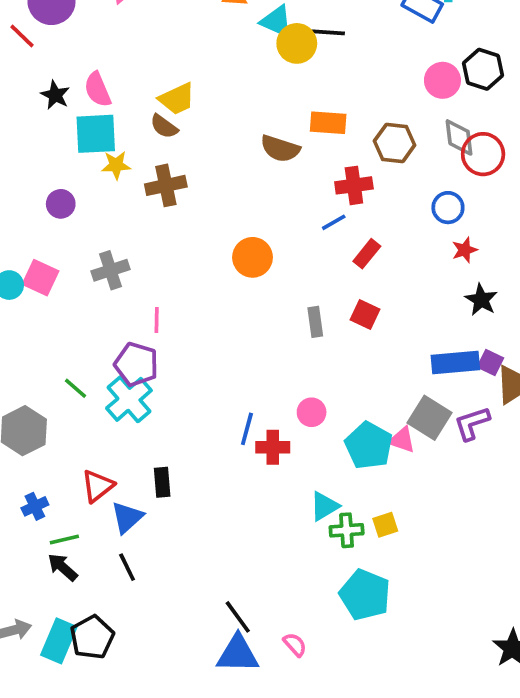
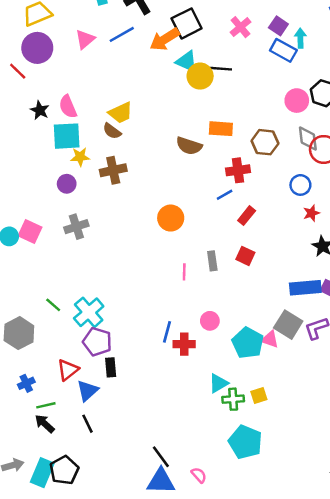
purple circle: (61, 204) -> (67, 184), moved
pink line: (157, 320) -> (184, 272), moved
purple pentagon: (136, 364) -> (97, 342), moved

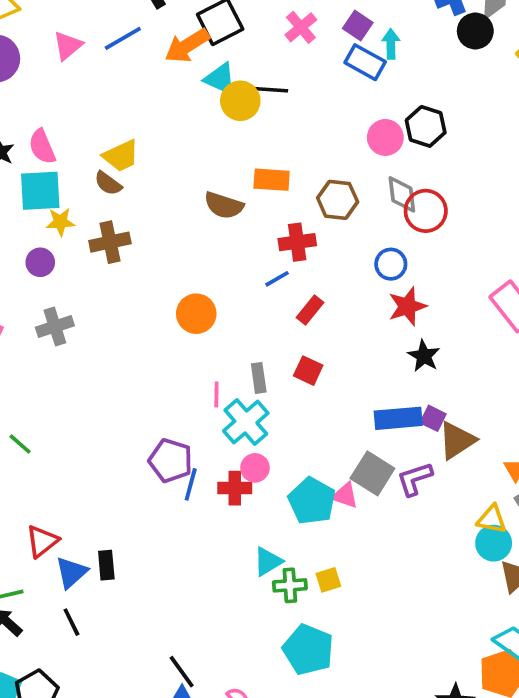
red star: (311, 213) -> (407, 306), size x1.5
cyan cross: (89, 312) -> (246, 422), moved
purple pentagon: (97, 342) -> (171, 461), moved
red cross: (184, 344) -> (235, 488), moved
black rectangle: (111, 367) -> (106, 565), moved

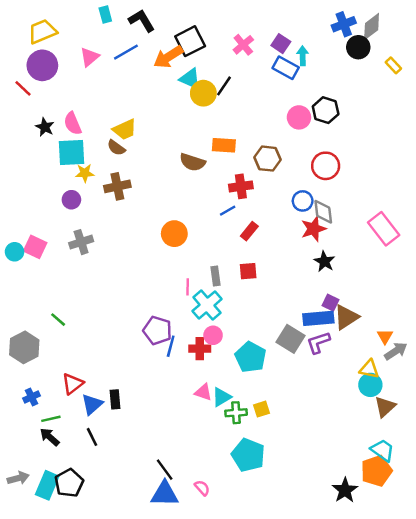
black line: (272, 90) -> (224, 86), turned -60
gray diamond: (402, 194) -> (323, 212), moved
red square: (308, 371) -> (248, 271), turned -30
blue rectangle: (398, 418) -> (318, 318), moved
pink triangle: (345, 495) -> (203, 392), moved

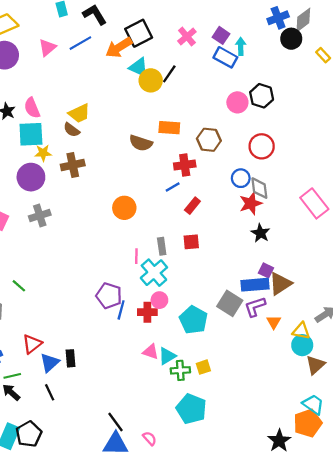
purple circle: (71, 200) -> (31, 177), size x1.6
orange triangle: (385, 336) -> (274, 322), moved

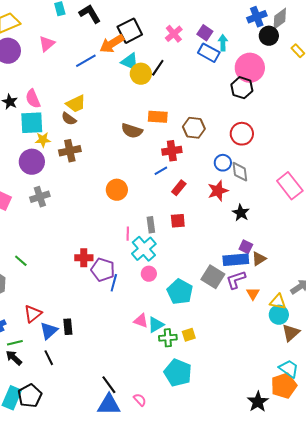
blue line: (80, 43) -> (86, 61), moved
pink circle: (237, 102) -> (250, 68), moved, size x1.5
red star: (251, 203) -> (218, 191), moved
brown triangle: (280, 284) -> (259, 259), size x0.7
red cross: (147, 312) -> (84, 258), moved

